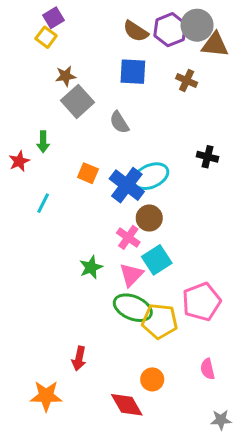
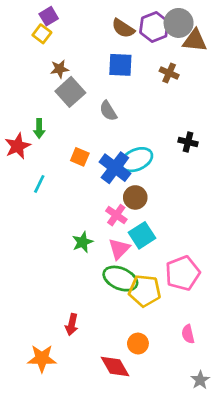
red star: (19, 161) -> (18, 146), size x1.4
gray star: (221, 420) -> (200, 380), turned -30

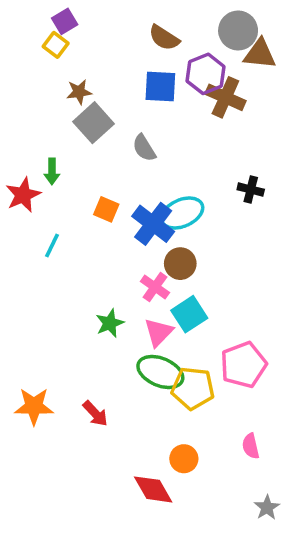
purple hexagon: (154, 27) -> (206, 74), moved
brown cross: (169, 73) -> (225, 97), size x1.5
red arrow: (72, 325) -> (95, 414), moved, turned -55
orange star: (42, 358) -> (34, 406), moved

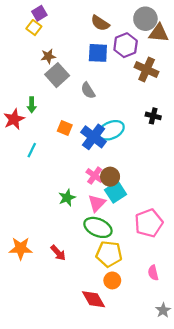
brown cross: (225, 97) -> (147, 70), moved
brown circle: (180, 264) -> (110, 177), moved
yellow pentagon: (193, 388) -> (109, 254), moved

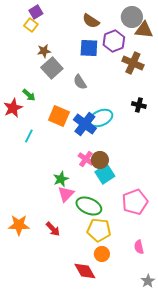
green arrow: (32, 105) -> (29, 95), turned -48
orange square: (65, 128) -> (59, 116), size x1.5
pink triangle: (97, 203) -> (66, 194), moved

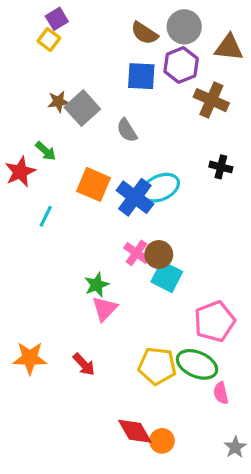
gray circle: (132, 17) -> (184, 27), moved
brown star: (44, 51) -> (58, 102), moved
cyan square: (105, 174) -> (167, 277), turned -30
green ellipse: (89, 206) -> (197, 364), moved
orange circle: (102, 254) -> (162, 441), moved

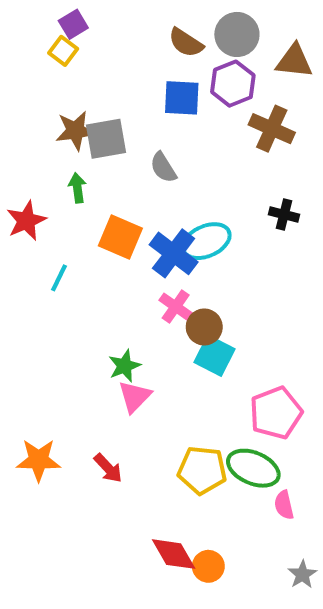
brown star: (58, 102) -> (75, 131), size x1.4
gray square: (82, 108) -> (106, 139), turned 32
green arrow: (46, 151) -> (77, 188), moved, turned -140
pink cross: (136, 253) -> (176, 307), moved

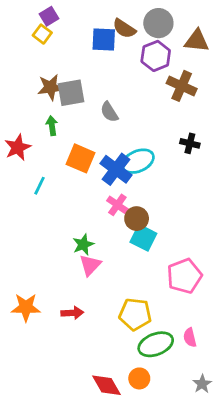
blue square: (182, 98) -> (104, 39), moved
red arrow: (108, 468) -> (72, 313), turned -50
green ellipse: (253, 468) -> (156, 344), moved, turned -44
red diamond: (174, 554) -> (106, 385), moved

